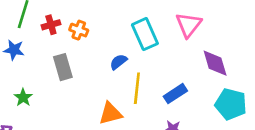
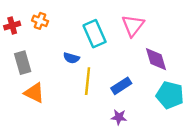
orange cross: (79, 30) -> (40, 21), moved
blue semicircle: (118, 62) -> (71, 58), turned -126
orange triangle: (110, 113) -> (34, 93), moved, turned 40

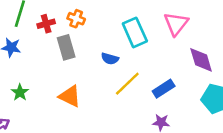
gray rectangle: (23, 63) -> (66, 47), moved
yellow line: (88, 81) -> (127, 84), turned 40

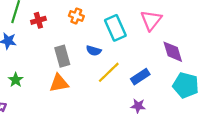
orange cross: (76, 19) -> (76, 16), moved
gray rectangle: (66, 47) -> (62, 56), moved
orange triangle: (70, 96) -> (59, 83), turned -36

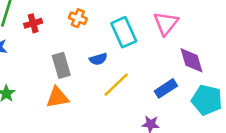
blue semicircle: (94, 51) -> (98, 59), turned -32
blue rectangle: (140, 77) -> (166, 88), moved

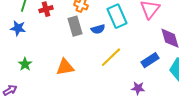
blue semicircle: (98, 59) -> (98, 29), moved
gray rectangle: (61, 65) -> (75, 26), moved

